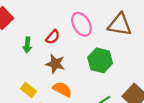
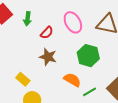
green arrow: (27, 45) -> (28, 19), moved
orange semicircle: (62, 89) -> (72, 80), moved

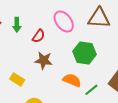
yellow rectangle: (23, 79) -> (17, 79), moved

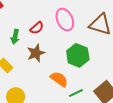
green arrow: (17, 25) -> (15, 37), moved
brown star: (44, 61) -> (36, 53), turned 30

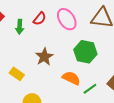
red semicircle: (37, 28) -> (40, 19), moved
green arrow: (15, 37) -> (20, 27), moved

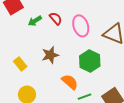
red semicircle: (40, 19) -> (56, 18), turned -96
green arrow: (20, 27) -> (35, 21), turned 40

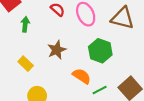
green arrow: (35, 21) -> (25, 24), moved, turned 136

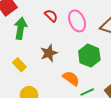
green arrow: (25, 24) -> (20, 28), size x1.5

